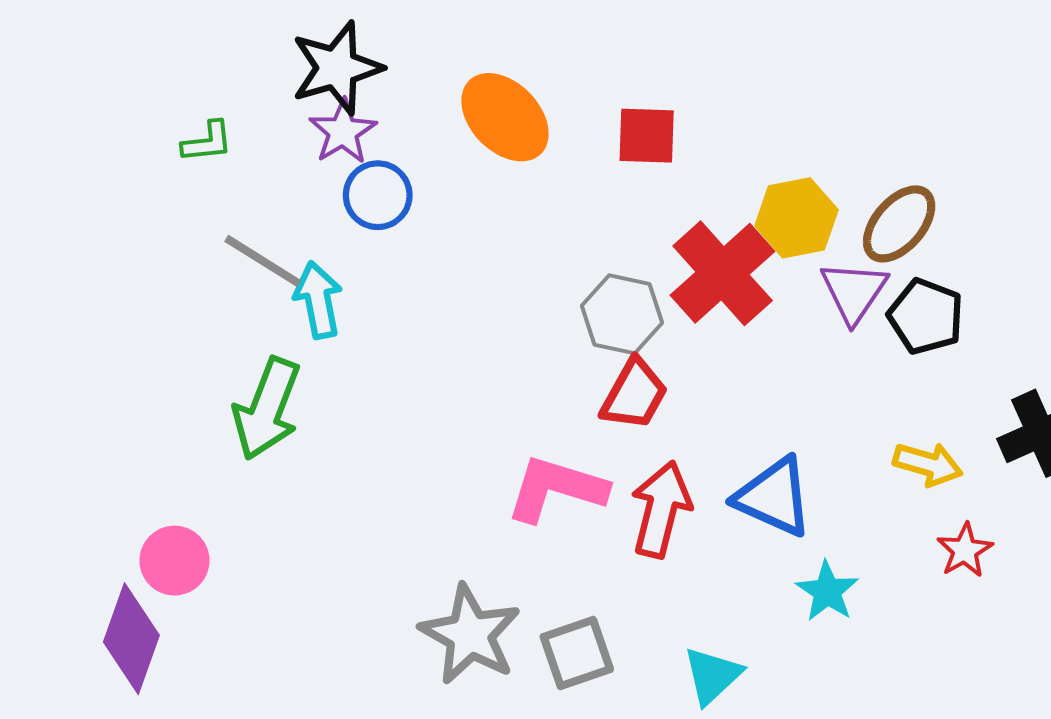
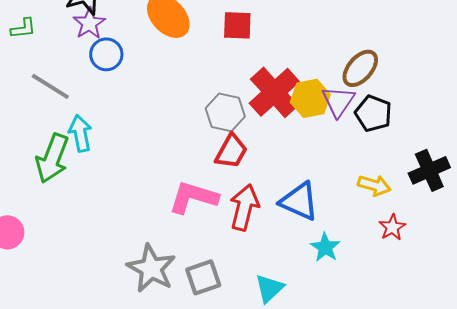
yellow hexagon: (796, 218) -> (310, 98), moved
cyan arrow: (318, 300) -> (80, 133), moved

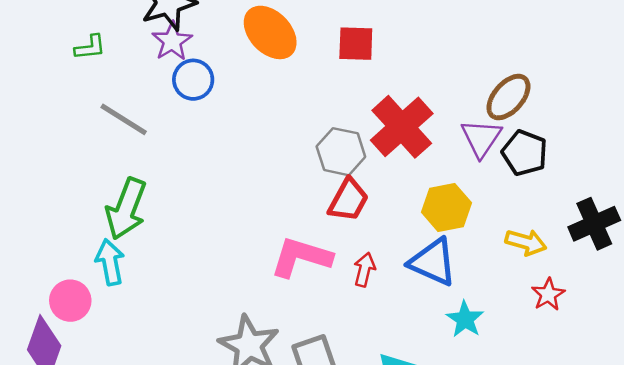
yellow hexagon: (310, 98) -> (446, 208), moved
cyan arrow: (80, 133) -> (110, 262), moved
red arrow: (244, 207) -> (364, 270), size x0.6

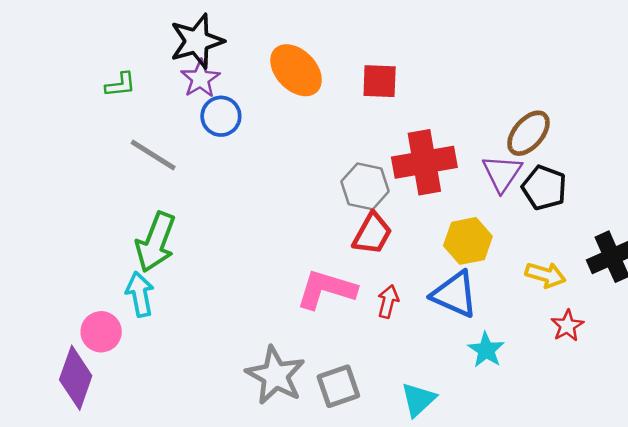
red cross: (402, 127) -> (424, 162), turned 32

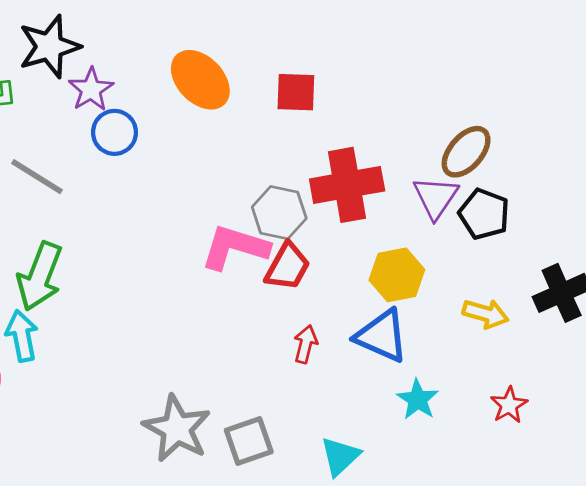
black star: (197, 41) -> (49, 47), moved
pink L-shape: (326, 289) -> (235, 247), moved
red star: (567, 326) -> (509, 405), moved

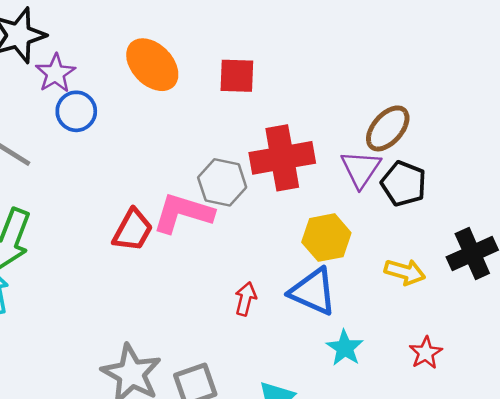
red trapezoid: (288, 267) -> (133, 230), moved

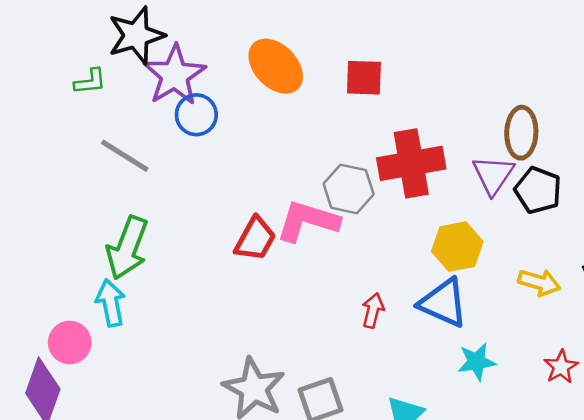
purple star: (55, 73) -> (175, 75), size x1.5
brown ellipse: (388, 128) -> (521, 133), turned -39
cyan star: (345, 348) -> (477, 362), turned 30

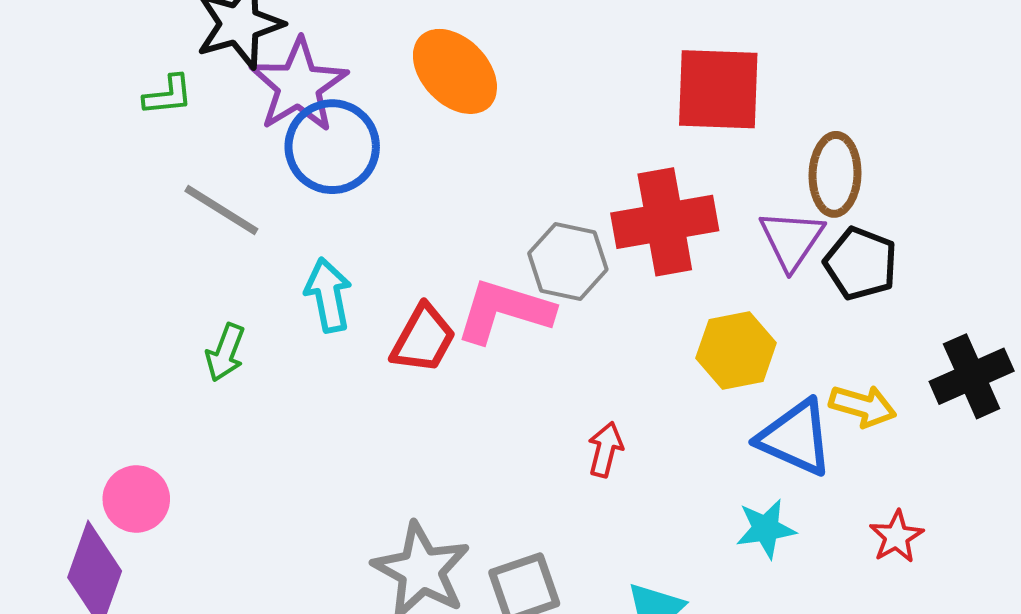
red square: (364, 78) -> (718, 89), moved, size x1.5
blue circle: (196, 115) -> (332, 147), size x1.4
green arrow: (127, 248) -> (225, 353), size x0.6
cyan arrow: (111, 303) -> (328, 295), moved
blue triangle: (443, 303) -> (795, 438), moved

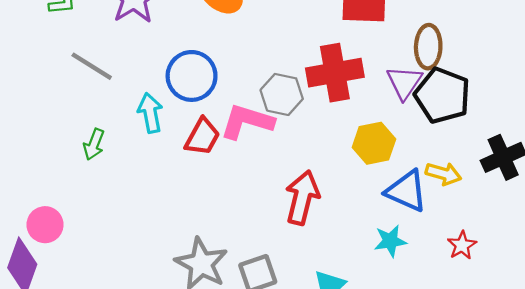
blue circle: (332, 147) -> (192, 76), moved
black pentagon: (861, 263) -> (442, 95), size x1.4
red arrow: (605, 450) -> (302, 198), size x1.8

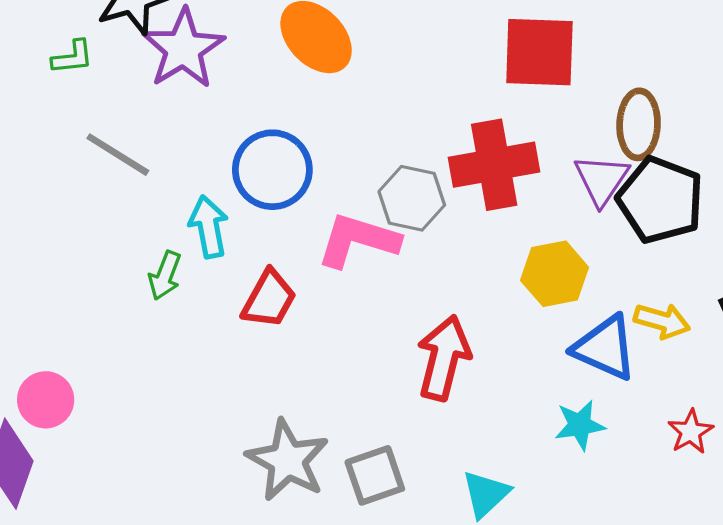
red trapezoid: (202, 137) -> (269, 299), moved
green arrow: (94, 144) -> (165, 276), moved

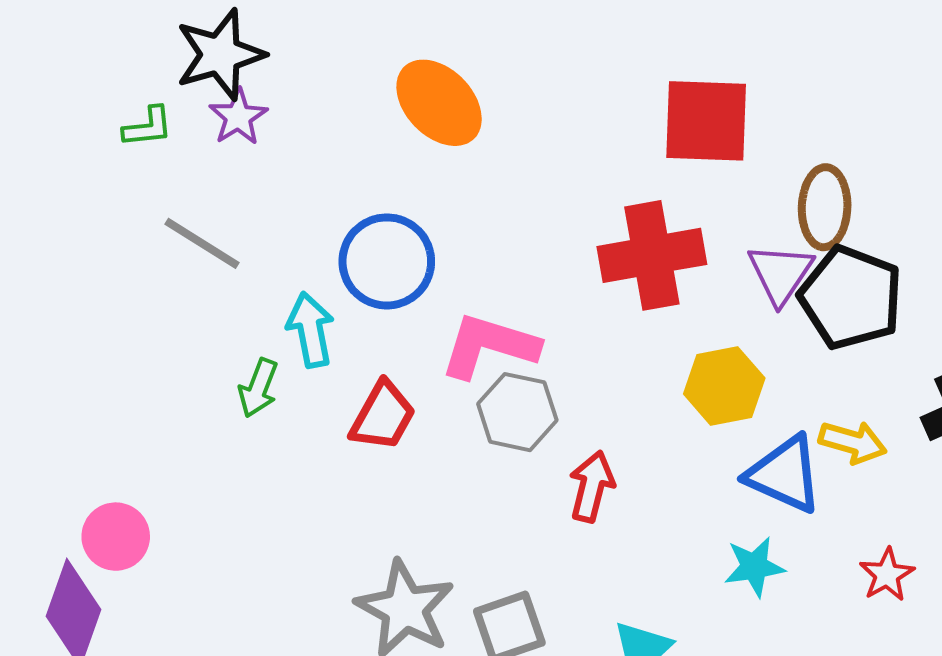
purple star: (183, 49) -> (238, 117), moved, size x0.6
gray hexagon: (412, 198) -> (517, 412), moved
red arrow: (444, 358) -> (592, 486), size x0.7

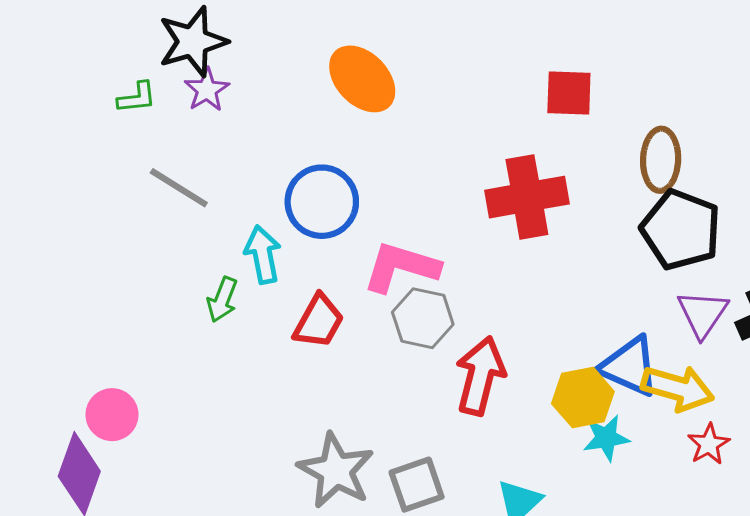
red square: (706, 121) -> (569, 93), size x0.7
purple triangle: (780, 273) -> (703, 314), moved
yellow hexagon: (724, 386) -> (583, 398), moved
yellow arrow: (853, 442) -> (678, 388), moved, size x1.4
red arrow: (592, 486) -> (480, 376), size x1.4

